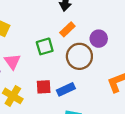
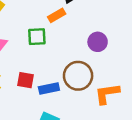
orange rectangle: (67, 29) -> (57, 15), moved
brown circle: (79, 56) -> (78, 76), moved

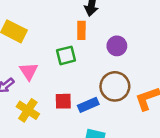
orange rectangle: (57, 15) -> (81, 30), turned -48
purple circle: (98, 42) -> (117, 46), moved

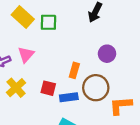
orange rectangle: (81, 30) -> (74, 70), moved
green square: (66, 55) -> (48, 22), moved

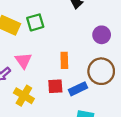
orange rectangle: (74, 70) -> (64, 60), moved

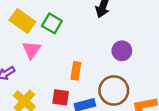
green square: (35, 22) -> (52, 23), turned 36
pink triangle: (23, 61) -> (32, 50), moved

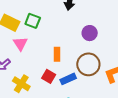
red square: (61, 97) -> (49, 76), turned 32

